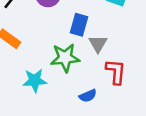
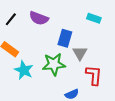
cyan star: (35, 81) -> (24, 70), moved, turned 30

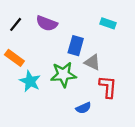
gray triangle: (80, 53) -> (92, 62), turned -35

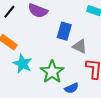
green star: (63, 75) -> (52, 72), moved, turned -30

